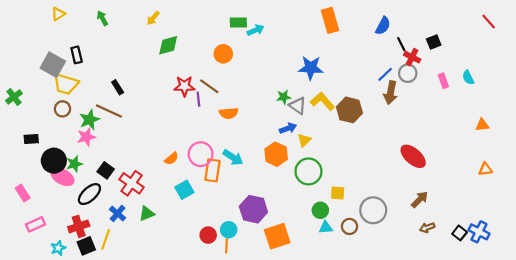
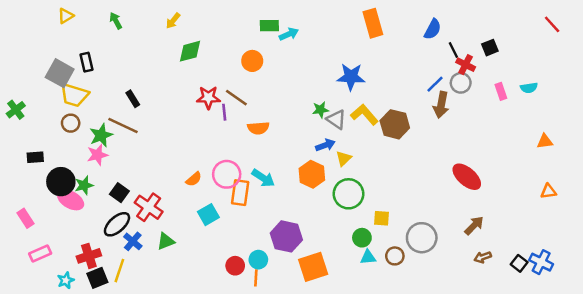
cyan semicircle: (468, 78) -> (529, 88), turned -72
black ellipse: (89, 194) -> (117, 224), moved

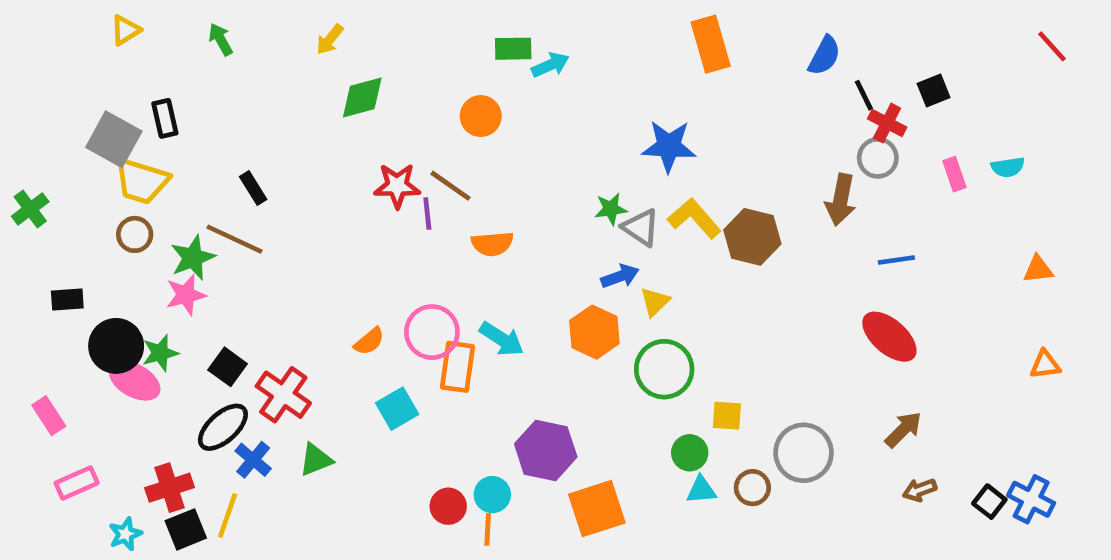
blue line: (435, 84) -> (896, 260), moved, turned 36

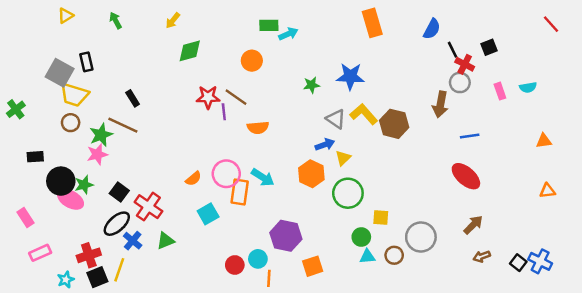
green star: (611, 209) -> (311, 85), moved
orange square: (597, 509) -> (313, 266), size x0.7
orange line: (488, 529) -> (269, 278), moved

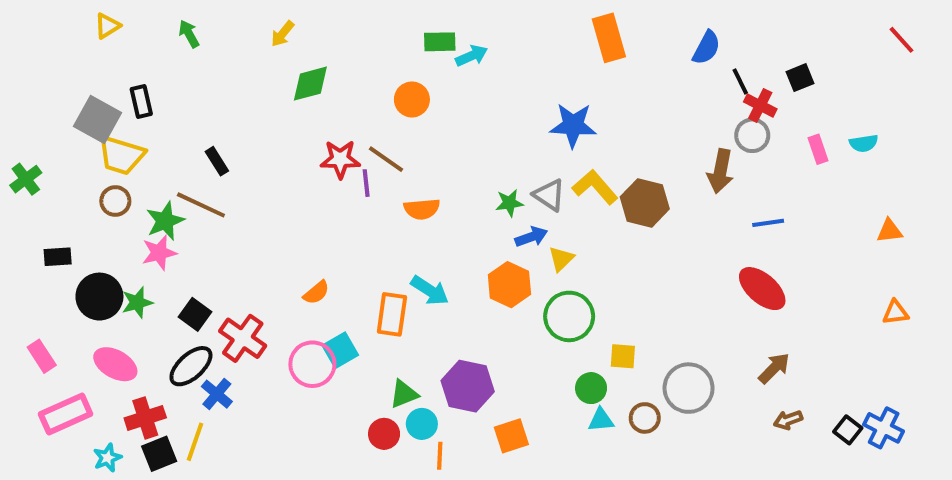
green star: (311, 85) -> (509, 203), moved
pink circle: (226, 174) -> (312, 364), moved
pink ellipse: (71, 199) -> (115, 364), moved
green triangle: (165, 241) -> (404, 394), moved
pink rectangle: (40, 253) -> (66, 414), size x1.4

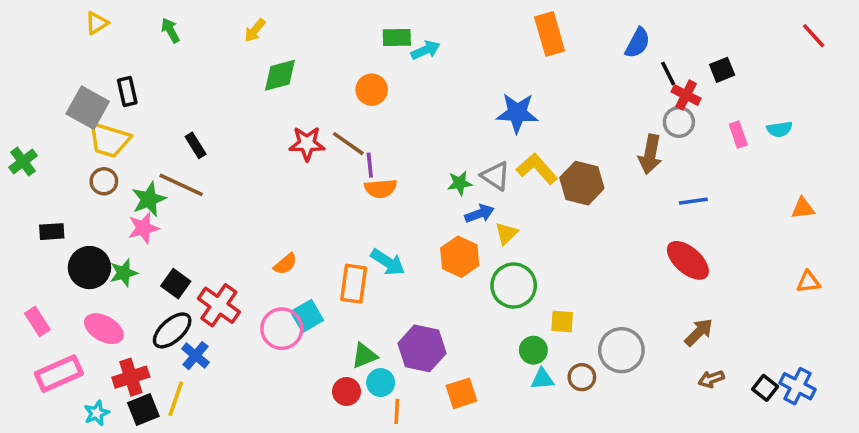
purple line: (366, 183) -> (370, 165), moved

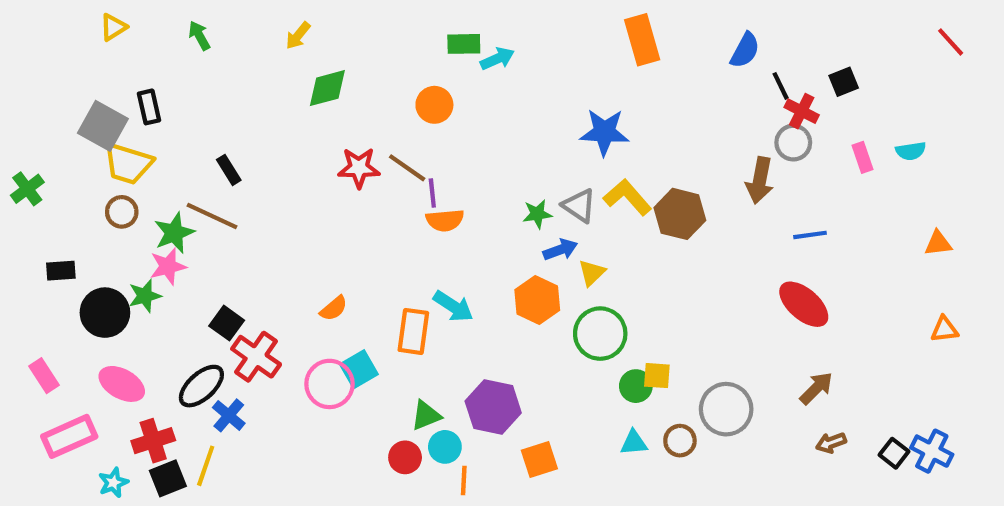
green star: (124, 273) -> (145, 296), moved
black square: (176, 284) -> (227, 323), moved
green circle: (533, 350) -> (636, 386), moved

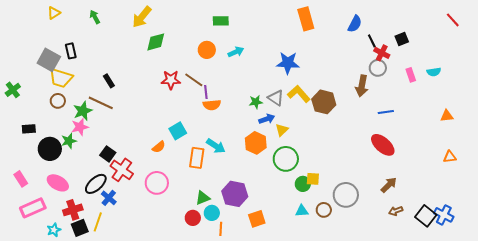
yellow arrow: (298, 36) -> (142, 17), size x1.6
cyan arrow: (497, 59) -> (236, 52), moved
cyan square: (359, 369) -> (178, 131), moved
black square: (894, 453) -> (426, 216), size x1.5

